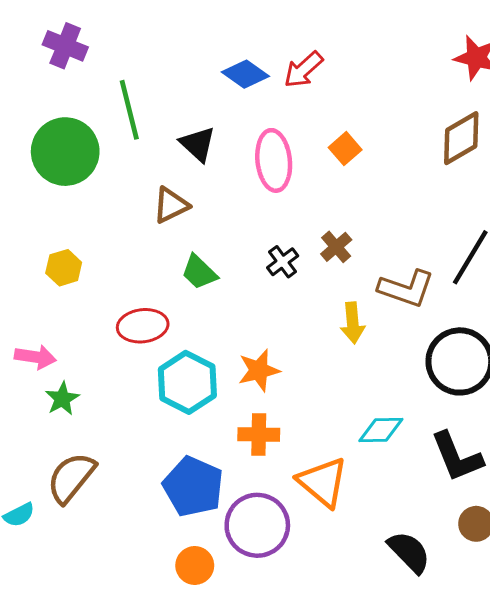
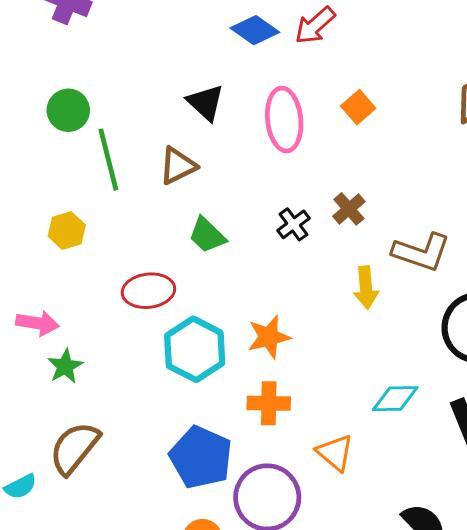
green line: (129, 110) -> (108, 160), moved
green circle: (65, 152) -> (68, 110), size x0.6
orange triangle: (323, 482) -> (335, 453), size x0.7

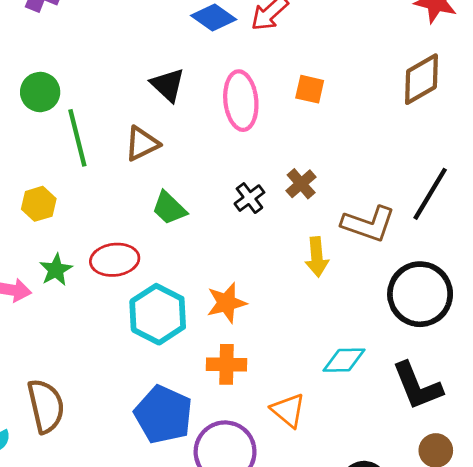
orange square: (358, 107) -> (310, 89), turned -36
green star: (65, 366) -> (56, 270), moved
brown semicircle: (74, 448) -> (46, 406), turned 128

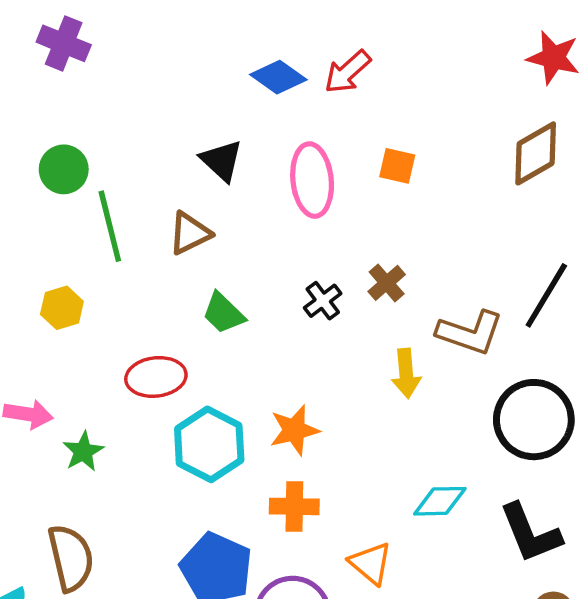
green star: (56, 270) -> (83, 451), moved

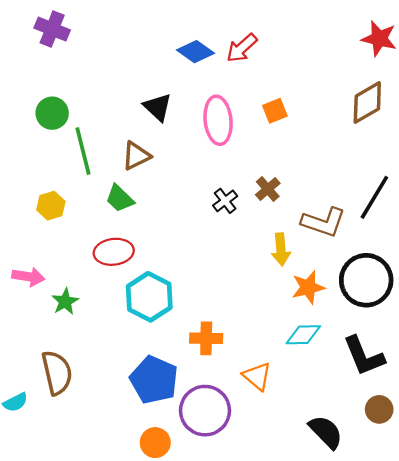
orange square: (397, 166) -> (275, 111), turned -35
green trapezoid: (223, 313) -> (120, 198), moved
orange star: (294, 430) -> (308, 287), moved

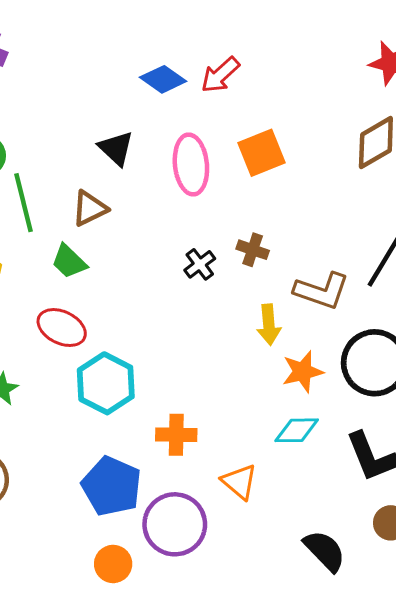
orange square: (275, 111) -> (261, 153), size x1.5
brown cross: (268, 189) -> (253, 250), turned -30
red ellipse: (114, 252) -> (62, 328), turned 33

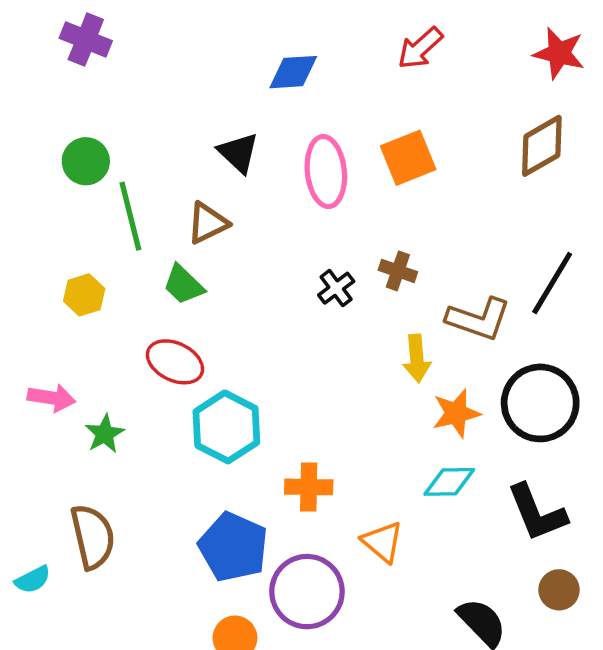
red arrow: (220, 75) -> (420, 48), moved
blue diamond: (163, 79) -> (293, 72), turned -39

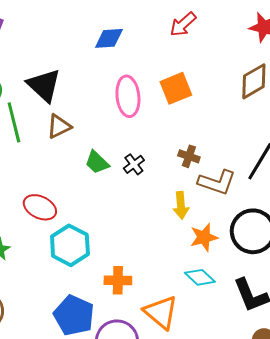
black triangle: (238, 153) -> (44, 85), moved, size x1.4
brown cross: (398, 271) -> (189, 156), moved
green trapezoid: (184, 285) -> (97, 162), moved
cyan diamond: (449, 482) -> (200, 277), turned 44
orange triangle: (382, 542) -> (161, 312), size x1.4

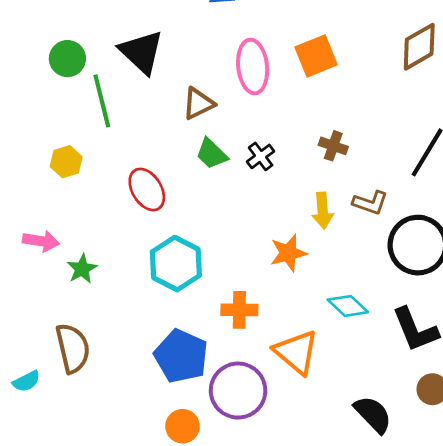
brown triangle: (59, 126) -> (198, 104), moved
brown L-shape: (217, 182) -> (370, 203), moved, size x0.7
red ellipse: (40, 207) -> (147, 190), moved, turned 32
orange star: (204, 237) -> (288, 253), moved

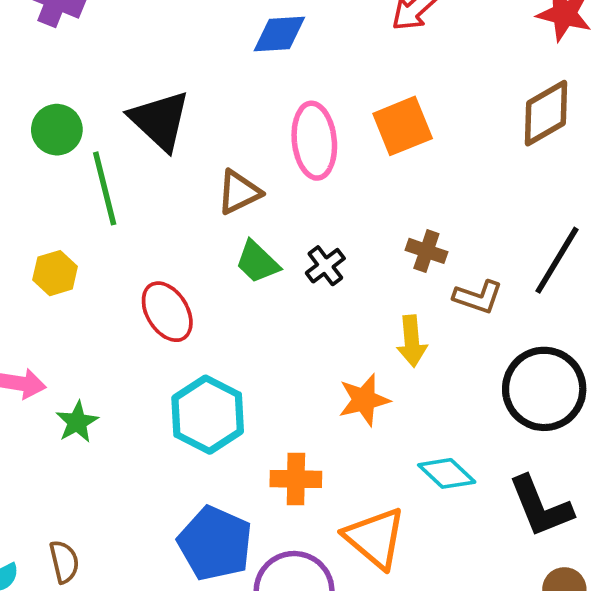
brown L-shape: (370, 203) -> (478, 297), moved
brown semicircle: (73, 348) -> (64, 562), moved, size x0.6

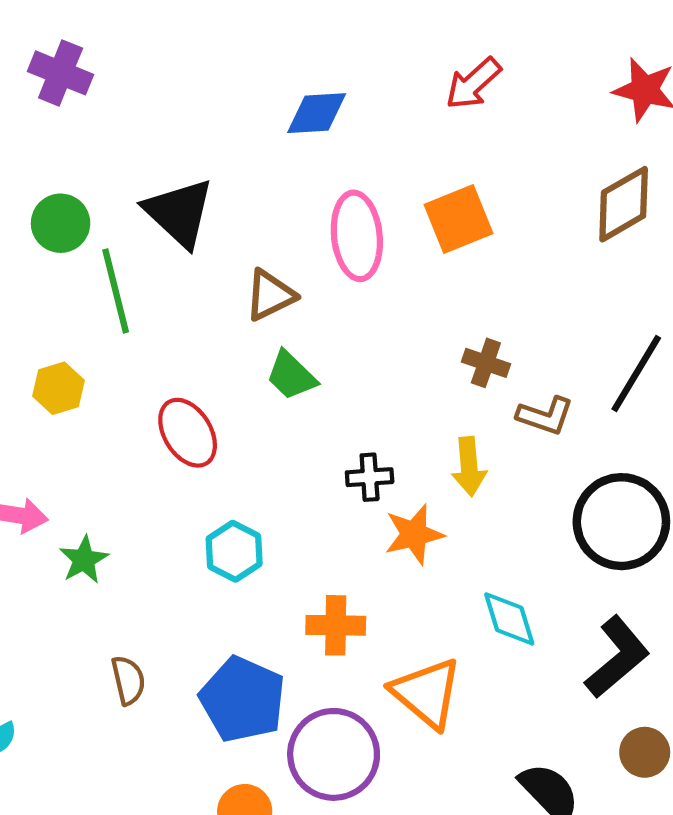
black cross: (325, 266) -> (370, 477), moved, turned 33
cyan hexagon: (208, 415) -> (234, 551), size x0.7
cyan diamond: (447, 473) -> (509, 619), turned 30
black L-shape: (540, 507) -> (617, 657), turned -108
brown semicircle: (64, 562) -> (128, 680), moved

